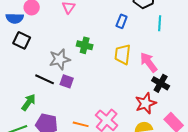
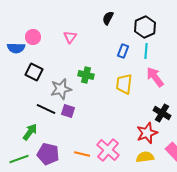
cyan line: (160, 23) -> (146, 51), moved
black square: (22, 40) -> (34, 72), moved
pink arrow: (149, 62) -> (155, 77), moved

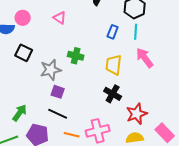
pink triangle: (70, 37) -> (60, 18), turned -32
black line: (46, 109) -> (58, 114), moved
black cross: (162, 113) -> (113, 94), moved
pink cross: (108, 150) -> (98, 131), turned 35

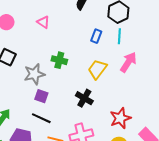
pink arrow: (145, 58) -> (128, 62), turned 70
yellow trapezoid: (114, 65) -> (97, 69), turned 30
black cross: (113, 94) -> (84, 98), moved

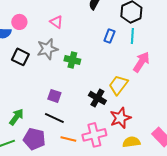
yellow trapezoid: (97, 69) -> (118, 85), moved
gray star: (34, 74) -> (47, 49), moved
red star: (120, 118) -> (120, 118), moved

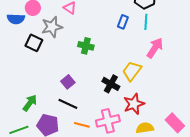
gray star: (47, 49) -> (52, 27), moved
purple square: (54, 96) -> (68, 82), turned 32

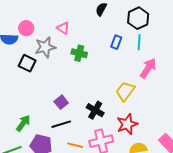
green cross: (86, 46) -> (79, 53), moved
black cross: (111, 84) -> (95, 110), moved
black line: (68, 104) -> (61, 124), turned -42

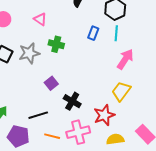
gray star: (45, 47) -> (29, 53), moved
yellow trapezoid: (125, 91) -> (121, 91), moved
purple square: (61, 102) -> (51, 83), moved

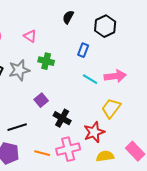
cyan line: (116, 33) -> (90, 79), moved, turned -63
pink arrow: (125, 59) -> (115, 76), turned 50
black line: (38, 115) -> (17, 127), moved

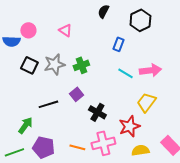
green cross: (46, 61) -> (81, 65), moved, turned -35
black line: (17, 127) -> (48, 104), moved

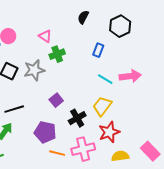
green cross: (81, 65) -> (57, 54), moved
yellow trapezoid: (146, 102) -> (102, 106), moved
black line: (48, 104) -> (14, 109), moved
black cross: (97, 112) -> (77, 118), turned 30
purple pentagon: (43, 147) -> (45, 132), moved

